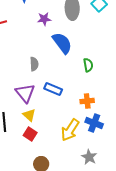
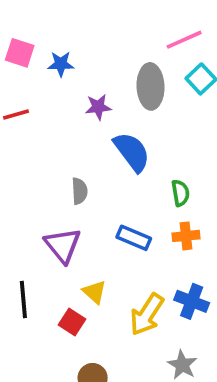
blue rectangle: (53, 89) -> (134, 238), moved
orange cross: (87, 101) -> (186, 236), moved
yellow triangle: (29, 115) -> (94, 292), moved

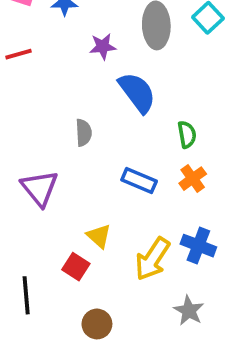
orange cross: (186, 236) -> (193, 179), turned -30
purple triangle: (63, 245) -> (40, 188), moved
black line: (23, 299) -> (26, 295), moved

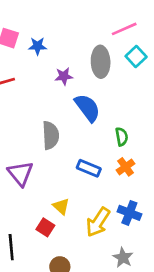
gray semicircle: (84, 133) -> (51, 135), size x1.5

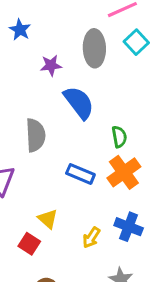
blue star: (37, 46) -> (20, 30), turned 30
orange cross: (126, 167) -> (124, 172), size x1.5
yellow arrow: (98, 222) -> (91, 238), size x0.6

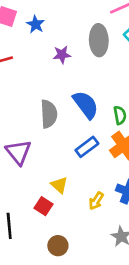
blue semicircle: (79, 103) -> (86, 105), moved
blue rectangle: (80, 174) -> (87, 147), turned -60

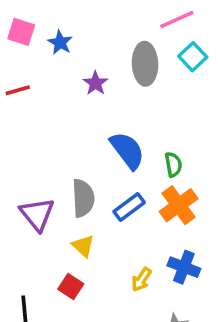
purple star: (62, 55) -> (95, 83), turned -30
gray semicircle: (49, 114) -> (83, 198), moved
yellow triangle: (59, 185) -> (83, 246), moved

